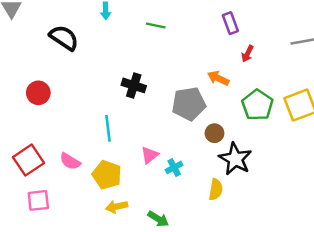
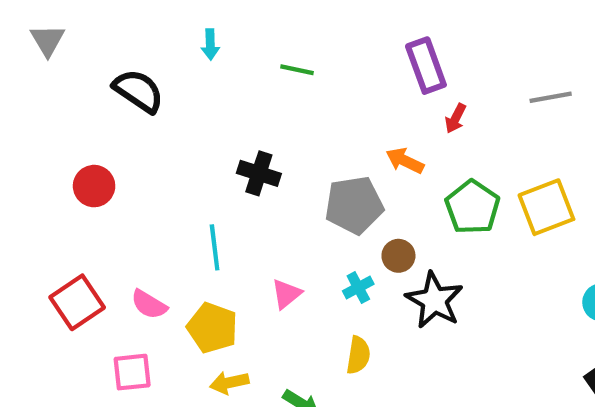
purple rectangle: (230, 23) -> (426, 66), size x1.4
cyan cross: (174, 167) -> (358, 288), moved
yellow semicircle: (216, 189) -> (358, 355), moved
pink square: (38, 200) -> (132, 372), moved

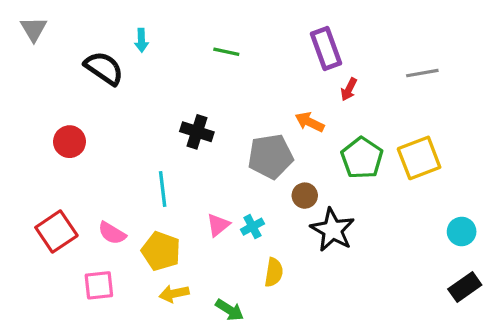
cyan arrow: (210, 44) -> (141, 40), moved
cyan cross: (358, 288) -> (252, 227), moved

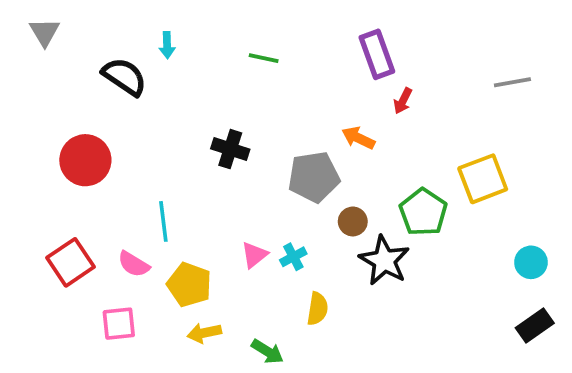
gray line: (422, 73) -> (512, 82), moved
red circle: (70, 142) -> (85, 160), size x1.4
green pentagon: (362, 158) -> (423, 212), moved
cyan line: (163, 189) -> (163, 221), moved

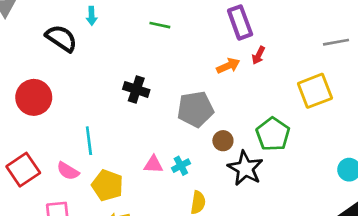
orange arrow: (358, 138) -> (228, 66), moved, turned 130
yellow square: (483, 179) -> (315, 91), moved
pink triangle: (254, 255) -> (153, 164), turned 42

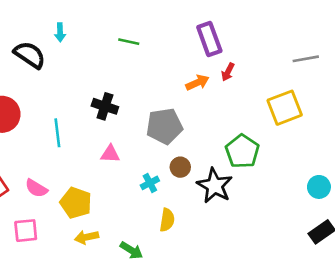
cyan line: (89, 141) -> (57, 133), moved
brown circle: (223, 141) -> (180, 167), moved
pink triangle: (153, 164) -> (110, 154), moved

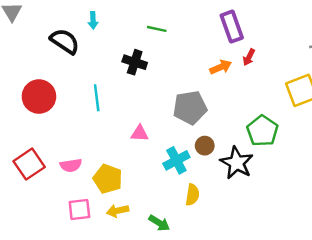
black cross: (105, 106) -> (135, 62), moved
cyan line: (57, 133) -> (97, 98), moved
cyan cross: (150, 183) -> (176, 160), size x1.5
pink semicircle: (36, 188) -> (71, 165), turned -40
pink square: (26, 231) -> (79, 209), moved

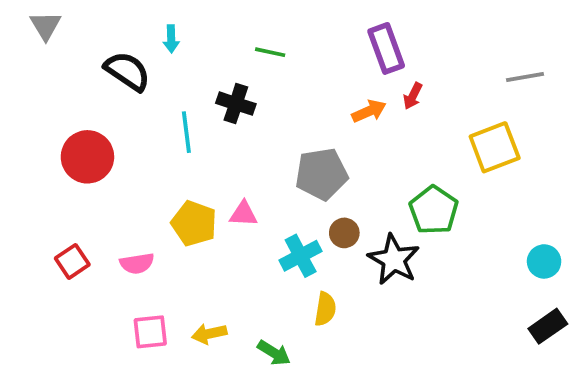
cyan line: (97, 98) -> (186, 132), moved
red square: (29, 164) -> (72, 261), size x0.7
yellow pentagon: (108, 179) -> (194, 223), moved

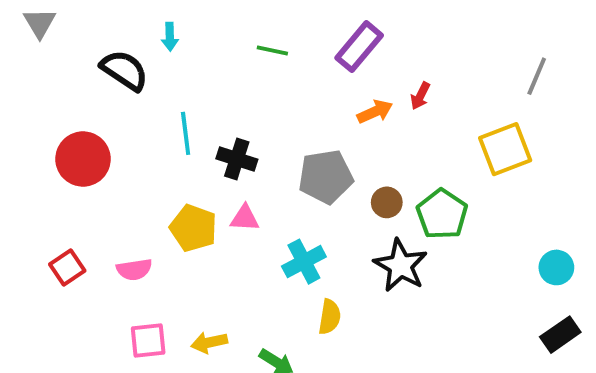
purple rectangle: (386, 48) -> (359, 47), moved, turned 60
gray line: (525, 77) -> (537, 76), turned -57
black cross: (236, 104) -> (237, 159), moved
brown circle: (344, 233) -> (387, 202), moved

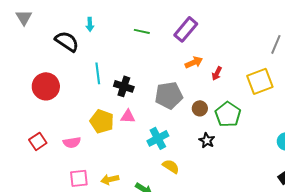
red arrow: (420, 96) -> (217, 73), moved
black star: (401, 266) -> (207, 140), size x0.6
yellow semicircle: (330, 317) -> (171, 166), turned -66

